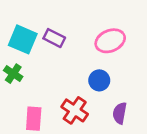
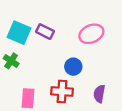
blue circle: (99, 80) -> (73, 67), moved
red cross: (75, 110) -> (62, 91), turned -30

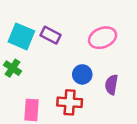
purple semicircle: (99, 94) -> (111, 85), moved

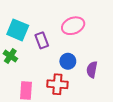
purple rectangle: (51, 35) -> (42, 40), moved, turned 42
pink ellipse: (103, 38) -> (73, 26), moved

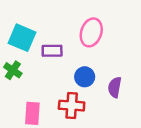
pink ellipse: (73, 26) -> (91, 32), turned -50
purple rectangle: (42, 40) -> (52, 51), turned -70

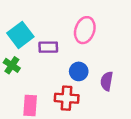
cyan square: (22, 38) -> (20, 35), turned 30

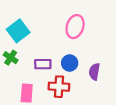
purple rectangle: (48, 47) -> (43, 64), moved

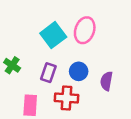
cyan square: (18, 31) -> (53, 35), moved
purple rectangle: (43, 64) -> (48, 73), turned -70

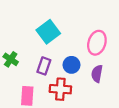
pink ellipse: (85, 30) -> (97, 43), moved

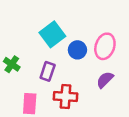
blue circle: (72, 65) -> (77, 50), moved
purple semicircle: (97, 74) -> (105, 80), turned 35

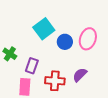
purple rectangle: (48, 71) -> (32, 66), moved
purple semicircle: (105, 80) -> (80, 75), moved

